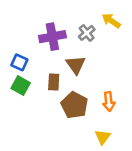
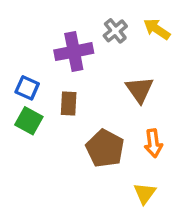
gray cross: (87, 33) -> (115, 31), moved
brown triangle: (76, 65) -> (140, 90), moved
brown rectangle: (54, 82) -> (69, 103), moved

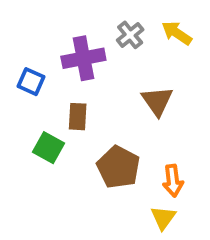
blue square: (27, 88) -> (31, 82), moved
green square: (29, 121) -> (48, 148), moved
orange arrow: (153, 143) -> (173, 181), moved

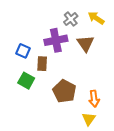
purple cross: (83, 58) -> (56, 40), moved
blue square: (31, 82) -> (23, 51), moved
brown triangle: (157, 101) -> (86, 43), moved

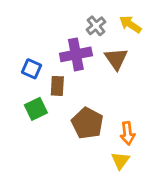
green square: (26, 81) -> (36, 109), turned 35

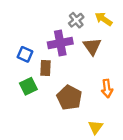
orange arrow: (128, 133) -> (107, 88), moved

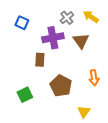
blue square: (25, 54) -> (22, 23), moved
green square: (28, 86) -> (25, 95), moved

